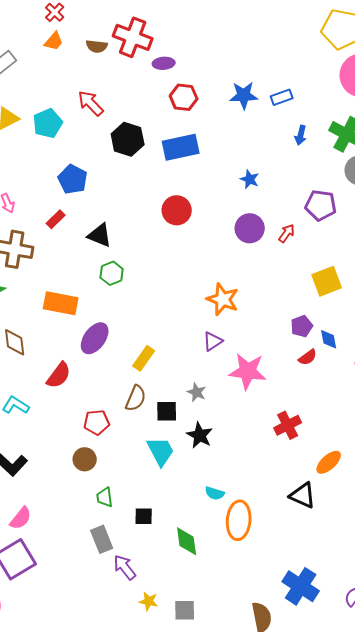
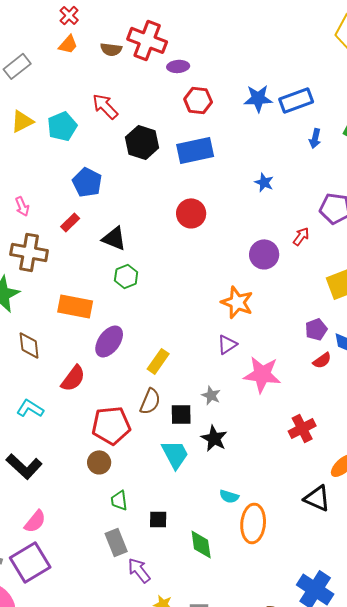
blue rectangle: (282, 97) -> (296, 100), size x1.5
purple circle: (250, 228) -> (264, 254), moved
red pentagon: (97, 422) -> (111, 425), size x1.5

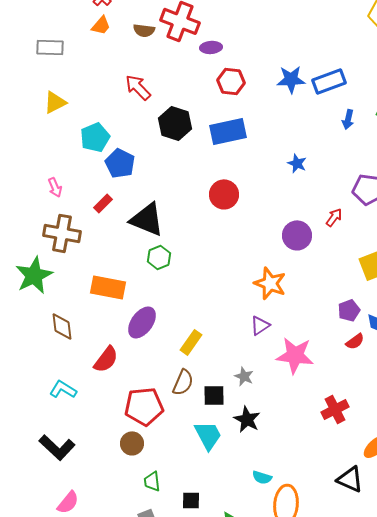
gray rectangle: (17, 66) -> (50, 47), turned 40
cyan pentagon: (62, 126) -> (95, 137), moved
black triangle: (114, 238) -> (147, 219), size x1.4

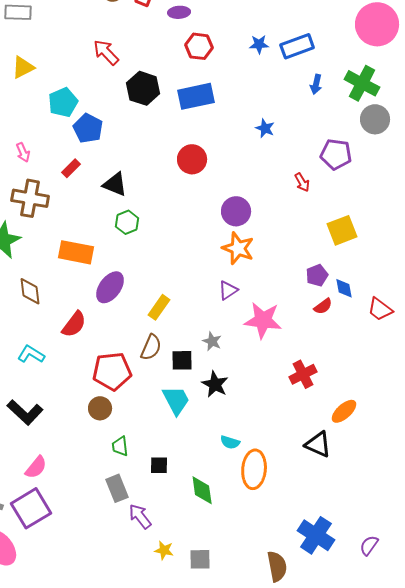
blue star: (291, 79) -> (259, 44), size x0.7
red arrow: (334, 217) -> (302, 182), turned 114
black triangle: (147, 219) -> (115, 184), size x0.7
purple circle: (297, 235) -> (236, 211), moved

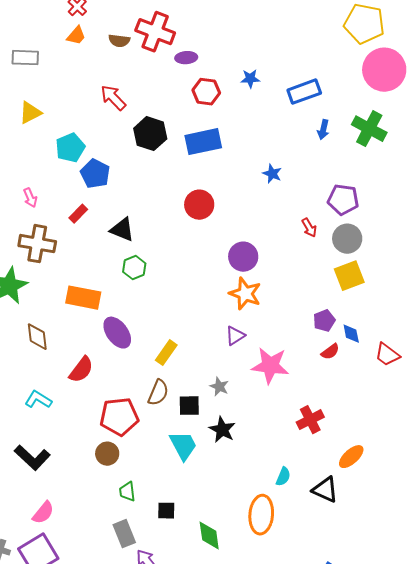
blue star: (259, 44) -> (250, 79), moved
gray circle: (375, 119) -> (347, 239), moved
purple ellipse: (110, 287) -> (117, 333), turned -72
cyan semicircle: (230, 442) -> (283, 477), moved, turned -84

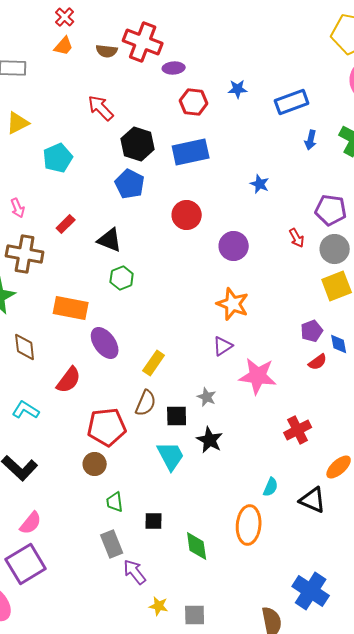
blue pentagon: (95, 174) -> (130, 184), moved
purple circle: (243, 257) -> (234, 246), moved

